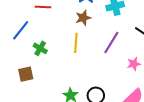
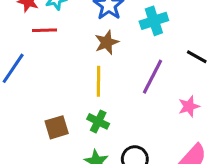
green cross: (40, 48) -> (98, 121), moved
brown square: (26, 74) -> (57, 127), moved

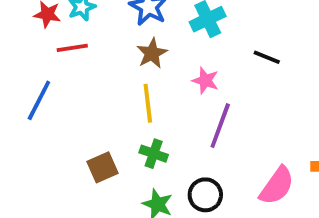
purple line: (152, 77) -> (220, 126), moved
pink star: (189, 106) -> (205, 81), moved, turned -30

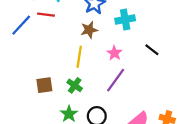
blue line: (39, 100) -> (21, 25), moved

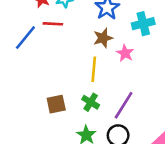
pink star: (114, 53) -> (125, 53), moved
purple line: (116, 80) -> (124, 105), moved

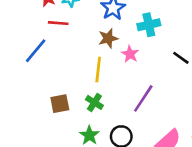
blue line: (25, 38) -> (36, 51), moved
purple line: (124, 105) -> (143, 98), moved

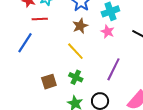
pink star: (130, 54) -> (108, 32), moved
yellow line: (98, 70) -> (75, 51), turned -42

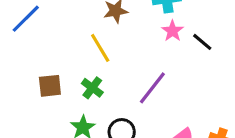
pink star: (108, 32) -> (172, 31), moved

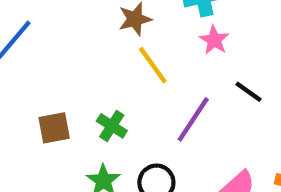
black line: (202, 42) -> (249, 92), moved
yellow line: (100, 48) -> (153, 65), moved

